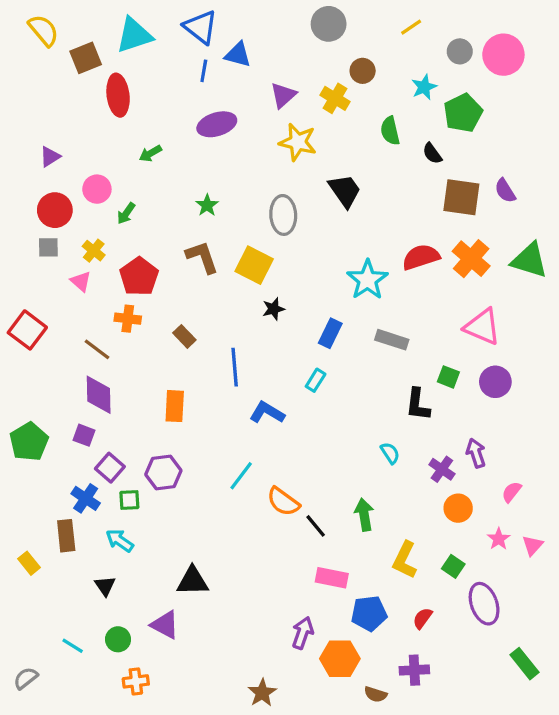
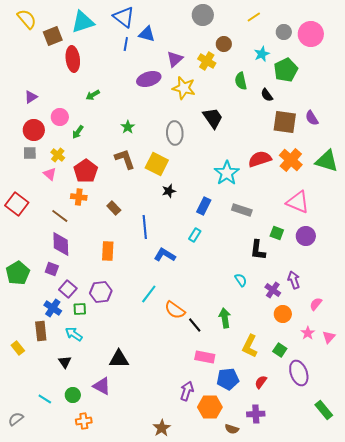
purple ellipse: (217, 124) -> (149, 79), moved

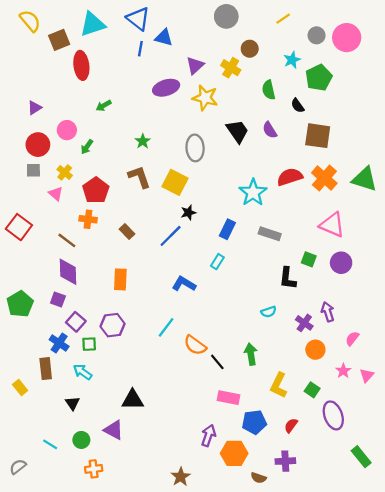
purple semicircle: (312, 118) -> (270, 130), moved
blue line: (145, 227) -> (171, 236), moved, turned 50
cyan semicircle: (241, 280) -> (269, 312), turned 104

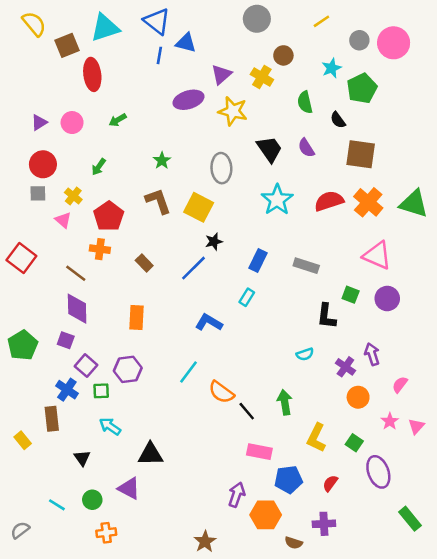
pink circle: (67, 130) -> (72, 123), moved
cyan star: (253, 192) -> (277, 200), moved
cyan arrow: (82, 372) -> (110, 426), moved

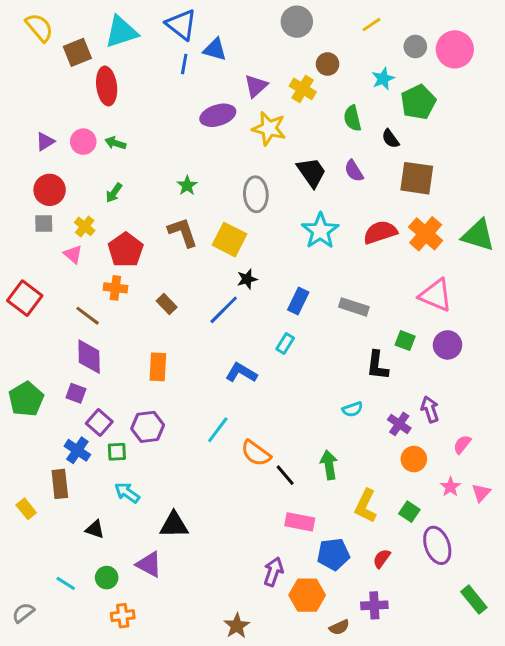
green arrow: (118, 120) -> (115, 143), moved, turned 48
black triangle: (82, 458) -> (95, 529), turned -36
brown semicircle: (294, 543) -> (339, 627), turned -42

